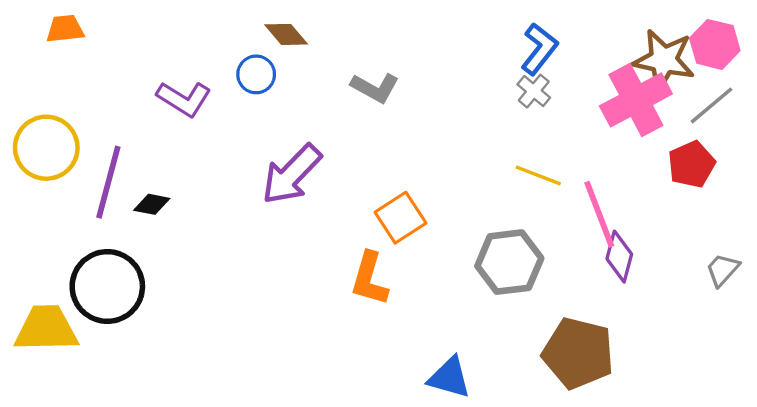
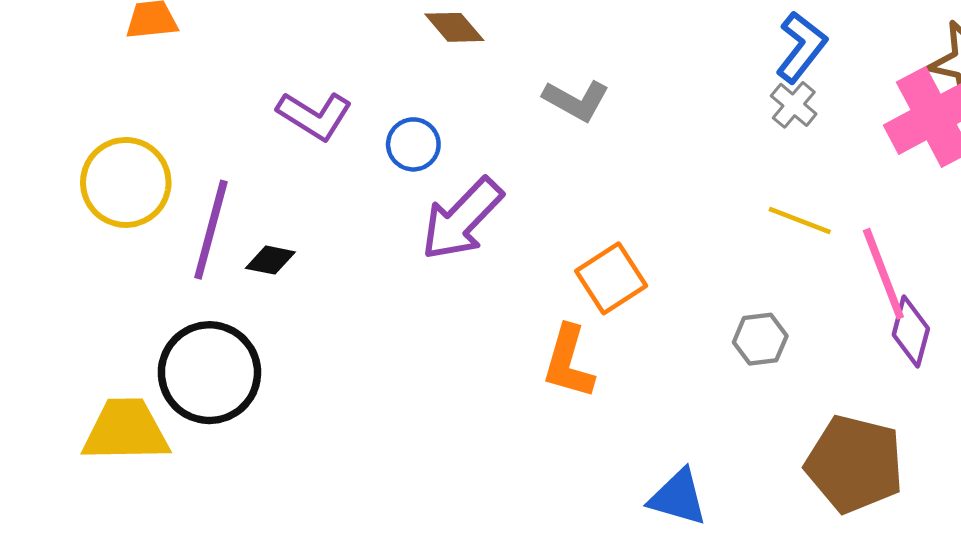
blue circle: (256, 74) -> (413, 144), moved
gray hexagon: (509, 262) -> (760, 339), size x0.6

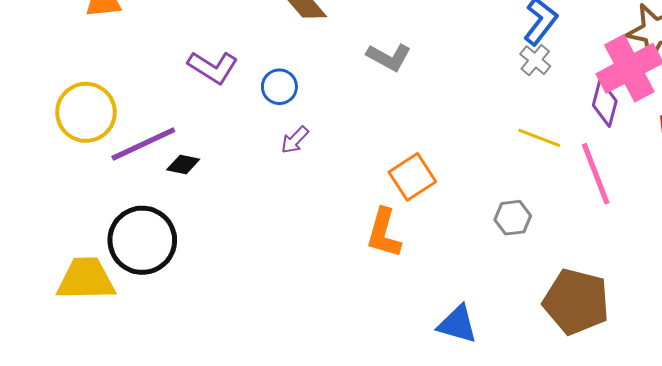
purple arrow: (462, 219) -> (295, 140), moved, size x0.5
purple line: (211, 230) -> (143, 144), turned 50
purple diamond: (911, 332) -> (605, 103), moved

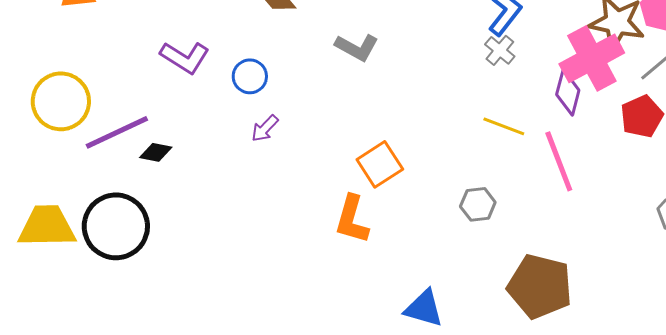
yellow trapezoid: (86, 279) -> (47, 226), moved

